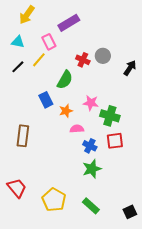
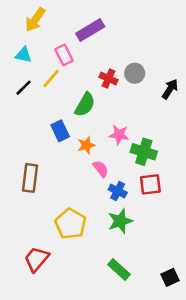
pink semicircle: (77, 129) -> (101, 169), turned 56
red trapezoid: (17, 188) -> (37, 259), moved, turned -100
yellow pentagon: (54, 200) -> (71, 224), moved

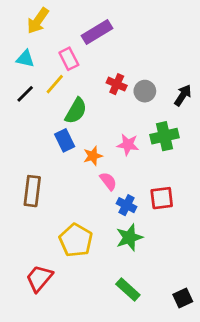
gray circle: (135, 73) -> (145, 91), moved
green semicircle: (85, 105) -> (76, 111), moved
green cross: (144, 152) -> (165, 136), moved, turned -30

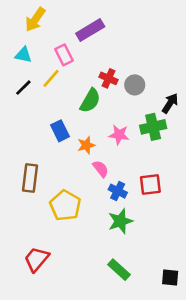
black arrow: (183, 95) -> (170, 103), moved
green semicircle: (76, 111) -> (90, 101), moved
yellow pentagon: (76, 240) -> (65, 205), moved
black square: (183, 298) -> (170, 278), turned 30

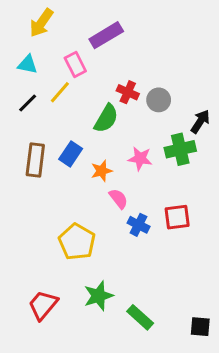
blue rectangle: (60, 131) -> (71, 154), turned 60
brown rectangle: (30, 178) -> (35, 160), moved
green star: (120, 221) -> (98, 296), moved

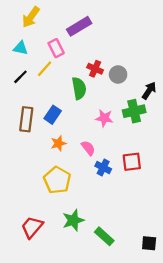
green semicircle: (106, 118) -> (79, 88), turned -40
orange star: (102, 171) -> (58, 143), moved

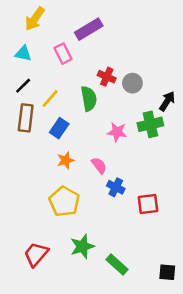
yellow line: (45, 69) -> (50, 99), moved
brown rectangle: (26, 119) -> (26, 118), moved
red square: (132, 162) -> (148, 204), moved

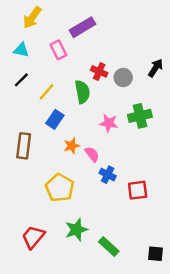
black arrow: (167, 101) -> (156, 68), moved
brown rectangle: (26, 118) -> (24, 146), moved
orange star: (66, 160) -> (72, 146), moved

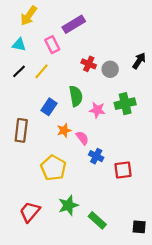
yellow line: (46, 92) -> (42, 71), moved
green semicircle: (82, 92) -> (76, 96), moved

